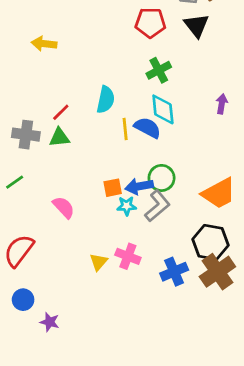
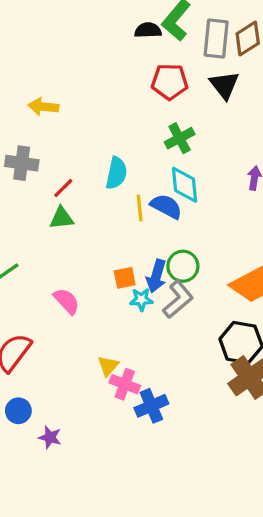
gray cross: (26, 135) -> (22, 163), moved
blue arrow: (139, 186) -> (156, 276), turned -64
pink cross: (128, 256) -> (125, 384), moved
blue cross: (174, 272) -> (151, 406), moved

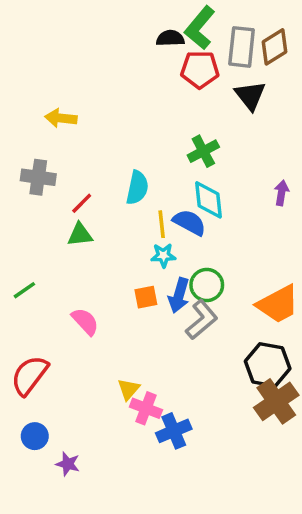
red pentagon: (170, 82) -> (200, 70), moved
cyan star: (141, 299) -> (163, 255), moved

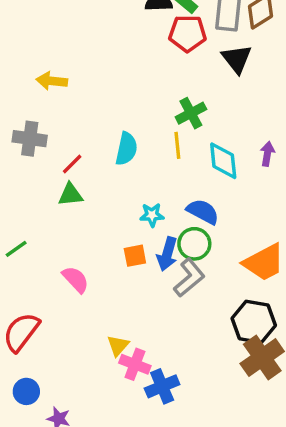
cyan diamond: (208, 200) -> (223, 161), moved
blue semicircle: (189, 222) -> (203, 212), moved
yellow line: (162, 224) -> (177, 145), moved

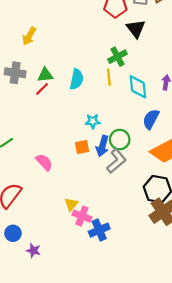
black triangle: (237, 59) -> (136, 29), moved
yellow arrow: (52, 81) -> (29, 36), turned -66
green triangle: (70, 195) -> (45, 75), moved
blue semicircle: (203, 212) -> (151, 119), moved, turned -90

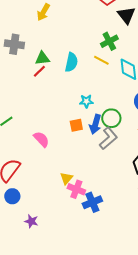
yellow arrow: (29, 36) -> (43, 12), moved
gray cross: (15, 73) -> (14, 44), moved
yellow line: (109, 77) -> (101, 60), turned -56
blue circle: (13, 233) -> (12, 196), moved

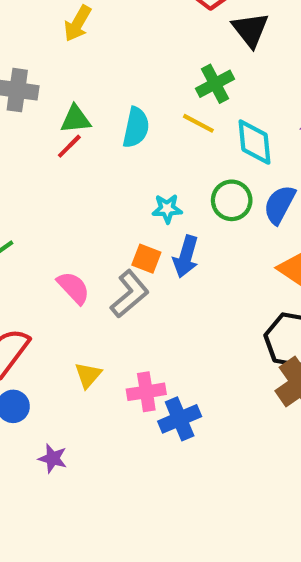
green circle: (111, 118) -> (232, 200), moved
orange square: (76, 125) -> (146, 259), turned 32
gray L-shape: (108, 138) -> (130, 294), moved
yellow triangle: (66, 178) -> (88, 375), moved
pink cross: (76, 189) -> (146, 392), turned -30

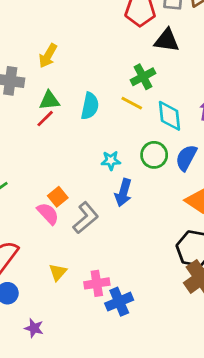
yellow arrow: (78, 23) -> (48, 56), moved
black triangle: (250, 30) -> (167, 40), turned -44
orange square: (146, 259) -> (58, 197), moved, turned 30

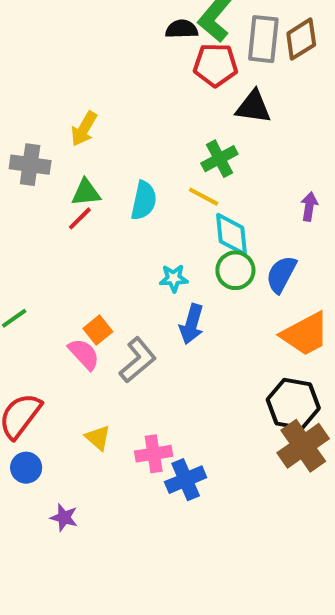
cyan diamond: (169, 116) -> (231, 234), moved
yellow triangle: (58, 272) -> (98, 438), turned -30

